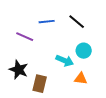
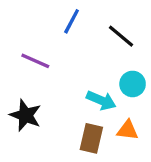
blue line: (47, 22) -> (72, 21), moved, turned -56
brown rectangle: (40, 84) -> (91, 138), moved

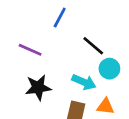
black line: (121, 36) -> (93, 46), moved
black star: (25, 115) -> (38, 87), moved, turned -30

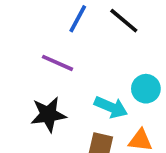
black line: (93, 46) -> (124, 21), moved
purple line: (30, 50) -> (58, 63), moved

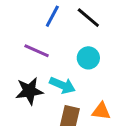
cyan circle: (146, 89) -> (88, 58), moved
cyan arrow: (111, 107) -> (62, 85), moved

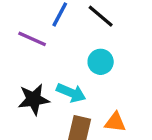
purple line: (37, 51) -> (32, 39), moved

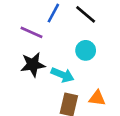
black star: (34, 99) -> (33, 65), moved

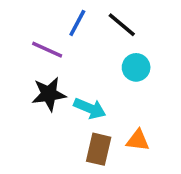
cyan circle: (86, 50) -> (136, 67), moved

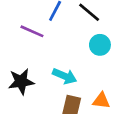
black star: (49, 94) -> (21, 82), moved

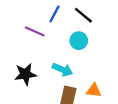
cyan circle: (100, 45) -> (79, 41), moved

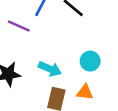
cyan circle: (79, 41) -> (90, 61), moved

